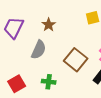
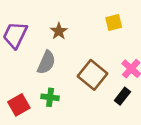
green cross: (49, 82) -> (50, 97), moved

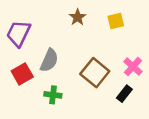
brown star: (59, 31) -> (78, 17), moved
red square: (19, 105) -> (22, 74), moved

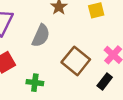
gray semicircle: (49, 60) -> (41, 36), moved

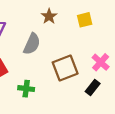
brown square: (76, 61) -> (65, 68), turned 30

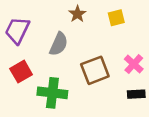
black rectangle: (93, 87) -> (136, 94), moved, turned 49
green cross: (26, 89) -> (52, 93), size x1.6

